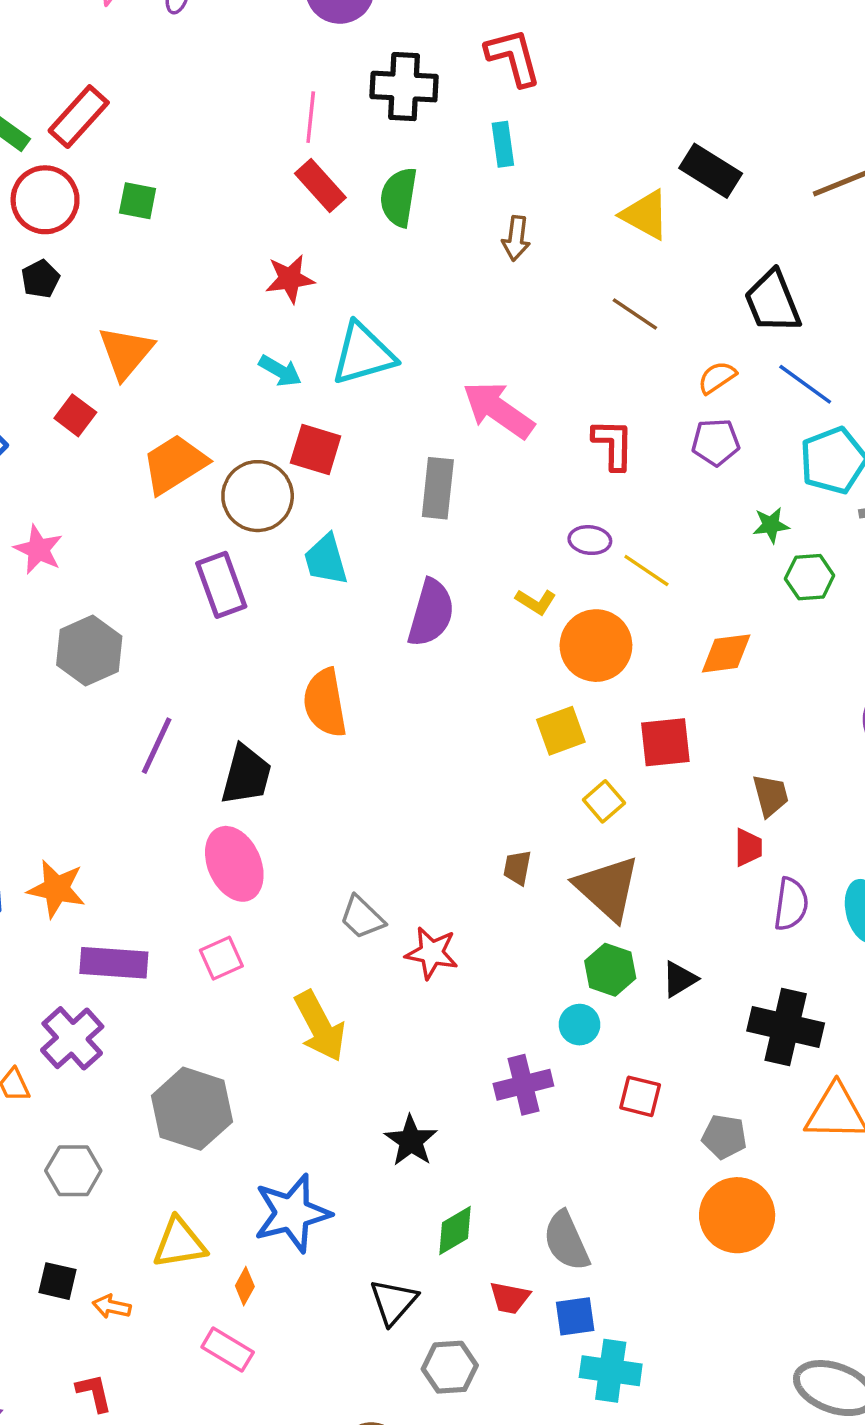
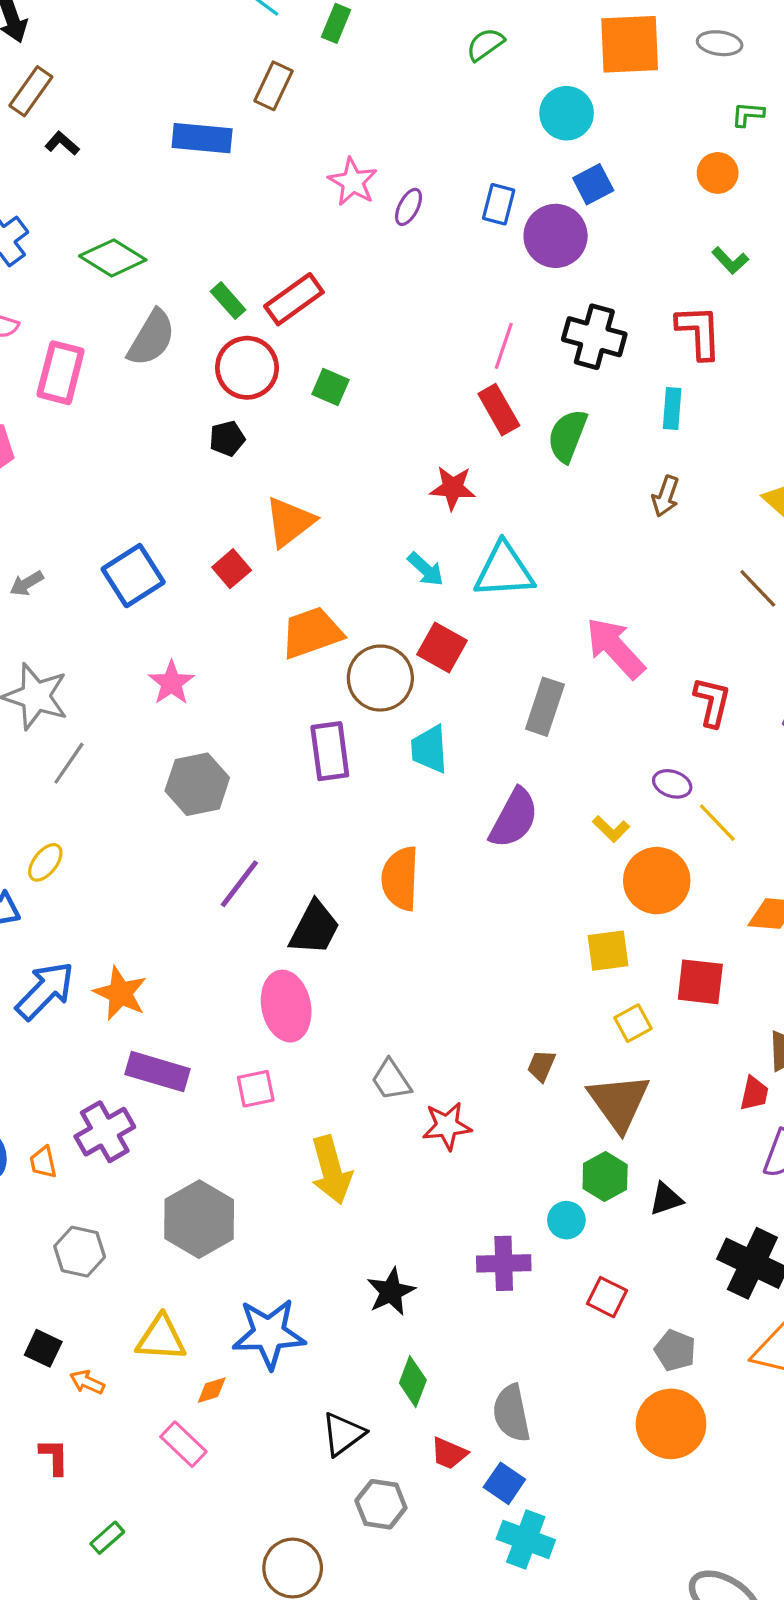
red star: (432, 953) -> (447, 1126), turned -30
green diamond: (455, 1230) -> (413, 1382), turned -51
orange diamond: (245, 1286) -> (212, 1390), turned 32
blue square: (575, 1316) -> (504, 1483), turned 30

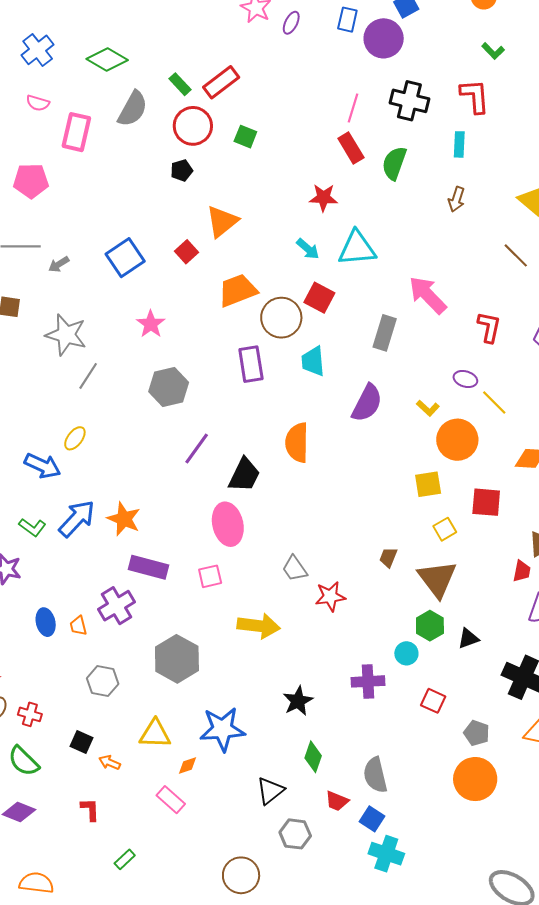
yellow arrow: (331, 1170) -> (259, 626), turned -66

